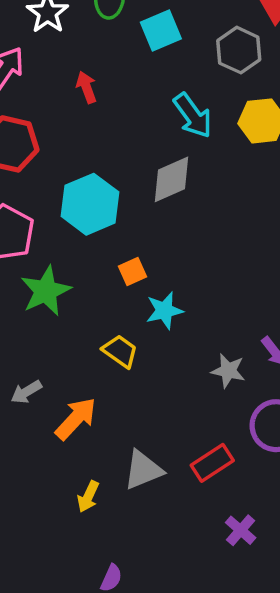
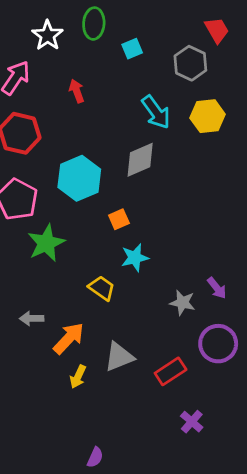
cyan square: (161, 31) -> (132, 49), size x0.7
orange square: (133, 272) -> (119, 219), moved
gray arrow: (26, 392) -> (32, 318), turned 30
gray triangle: (143, 470) -> (119, 357), moved
yellow arrow: (88, 497) -> (78, 377), moved

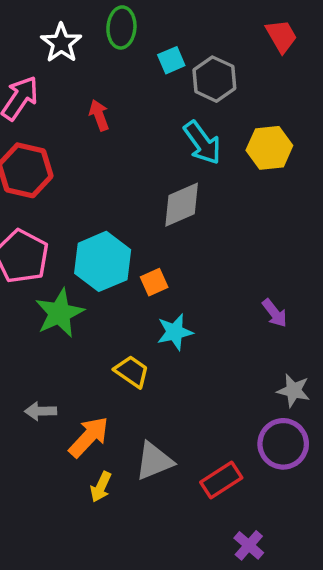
gray hexagon: (190, 63) -> (214, 79), moved
cyan hexagon: (79, 178) -> (103, 261), moved
purple arrow: (217, 288) -> (275, 313), moved
gray star: (182, 303) -> (294, 391), moved

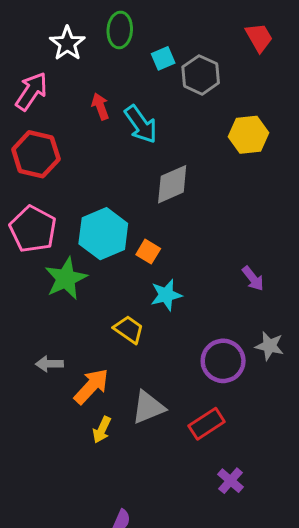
cyan arrow: (202, 143) -> (141, 124), moved
orange square: (154, 282) -> (148, 252), turned -35
purple circle: (283, 444) -> (223, 361), moved

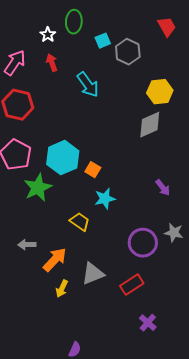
white star: (67, 43) -> (48, 35), moved, size x0.7
red arrow: (100, 106) -> (52, 63), moved
gray diamond: (172, 184) -> (150, 125), moved

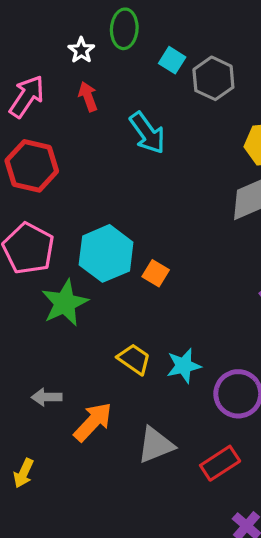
cyan square: (103, 41) -> (172, 60), turned -35
cyan star: (105, 199) -> (184, 366), moved
yellow arrow: (62, 289) -> (24, 473), moved

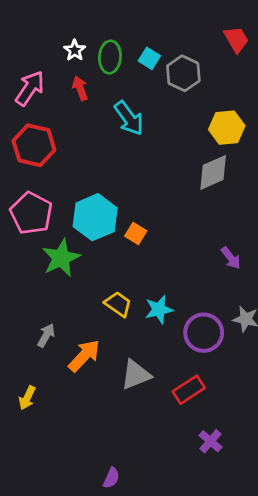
green ellipse: (124, 29) -> (110, 57), moved
gray arrow: (47, 397) -> (46, 335), turned 120

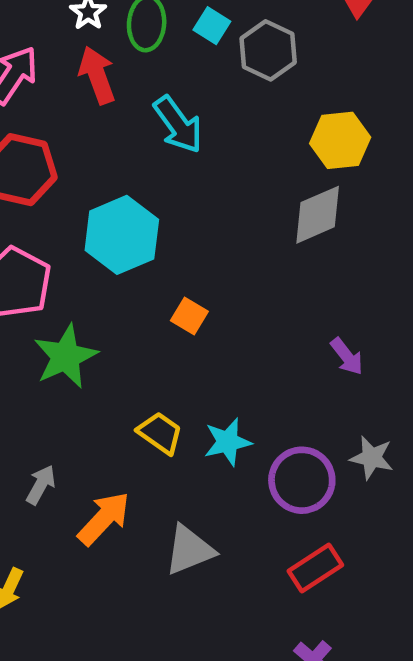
red arrow: (80, 88) -> (97, 75), size x1.4
cyan hexagon: (95, 217) -> (122, 235), moved
red rectangle: (189, 390) -> (315, 568), moved

